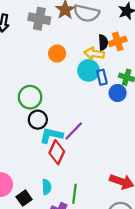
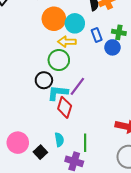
orange circle: (57, 54) -> (54, 19), size x1.5
yellow arrow: (94, 54) -> (67, 42), moved
cyan circle: (88, 70) -> (75, 23), moved
green circle: (30, 97) -> (59, 60), moved

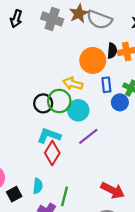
orange circle: (54, 19) -> (93, 60), moved
cyan circle: (75, 23) -> (78, 110), moved
black circle: (44, 80) -> (43, 103), moved
purple line: (77, 86) -> (88, 136), moved

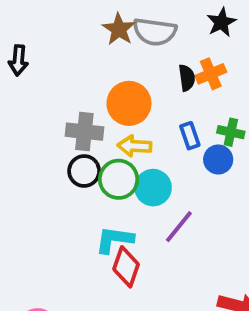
gray cross: (52, 19) -> (84, 132), moved
orange circle: (93, 60) -> (129, 103), moved
black circle: (43, 103) -> (84, 171), moved

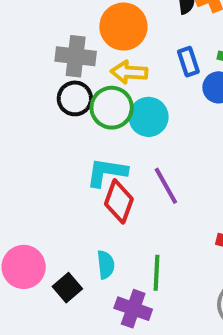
purple line: (179, 227) -> (166, 186), moved, turned -69

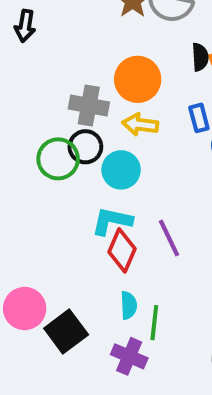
green circle: (112, 108) -> (58, 159), moved
cyan circle: (148, 117) -> (121, 170), moved
cyan semicircle: (106, 265) -> (129, 305), moved
black square: (67, 288) -> (66, 332), size x1.5

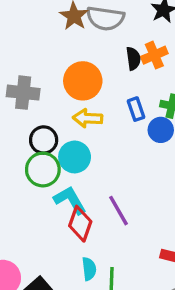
gray cross: (89, 105) -> (23, 93), moved
green circle: (58, 159) -> (43, 170), moved
cyan L-shape: (112, 221) -> (70, 200), turned 52

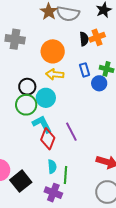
gray cross: (23, 93) -> (15, 39), moved

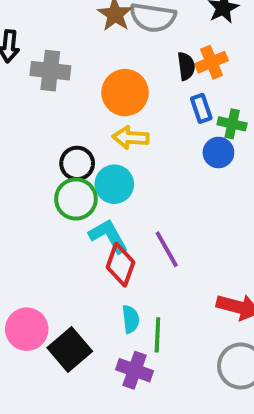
blue rectangle: (85, 70) -> (201, 108), moved

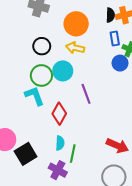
black circle: (77, 163) -> (42, 46), moved
cyan L-shape: (108, 236) -> (34, 96), moved
purple line: (167, 249) -> (86, 94), moved

